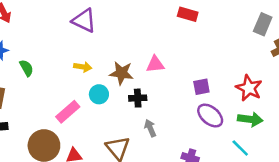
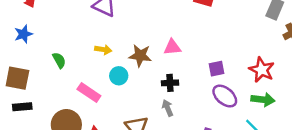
green semicircle: (26, 68) -> (59, 60), moved
black cross: (138, 98) -> (170, 83), moved
pink rectangle: (68, 112) -> (89, 92), turned 75

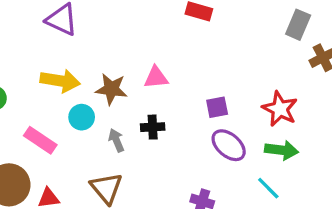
yellow arrow: (103, 50) -> (60, 81), size x1.6
gray arrow: (168, 108) -> (116, 140), moved

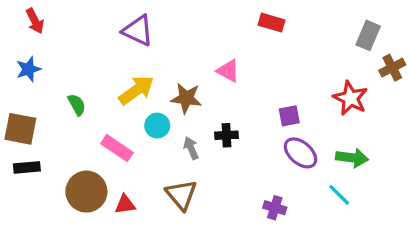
pink triangle: (156, 77) -> (228, 71), moved, turned 35
yellow arrow: (60, 81) -> (136, 90), turned -45
red star: (280, 109) -> (350, 98), moved

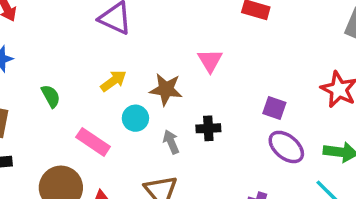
pink triangle: (228, 71) -> (210, 61), turned 30
yellow arrow: (136, 90) -> (113, 81), size x0.7
purple square: (289, 116) -> (274, 108), turned 30

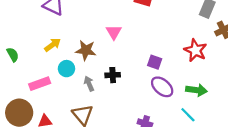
pink rectangle: (93, 142) -> (40, 84), turned -54

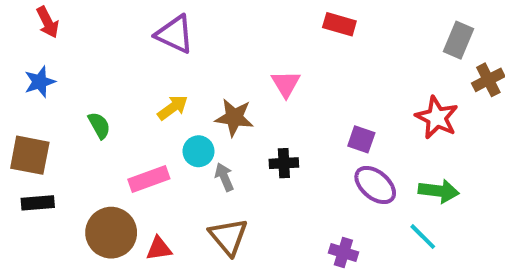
gray arrow: (89, 84) -> (224, 177), moved

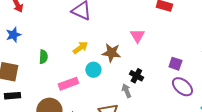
green semicircle: (99, 125) -> (43, 57), turned 32
black cross: (284, 163) -> (136, 76), turned 32
gray arrow: (224, 177) -> (126, 91), moved

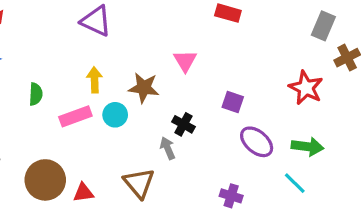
yellow arrow: (80, 48) -> (94, 80), turned -56
purple square: (175, 64) -> (233, 102), moved
pink rectangle: (68, 84) -> (75, 116), moved

